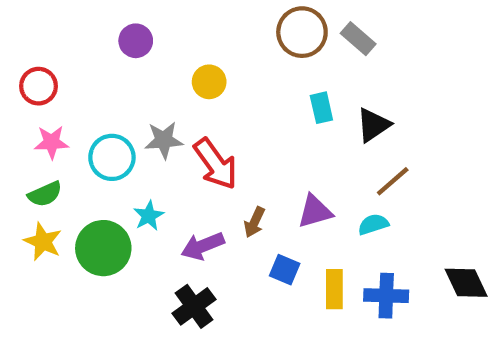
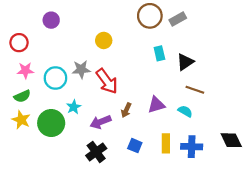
gray rectangle: (358, 39) -> (178, 19), turned -70
purple circle: (136, 41) -> (51, 20), moved
brown line: (393, 181) -> (195, 90), turned 60
cyan semicircle: (373, 224) -> (185, 111), turned 48
blue square: (285, 270) -> (135, 146), moved

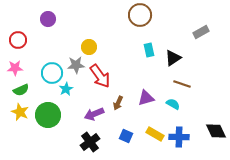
gray rectangle: (178, 19) -> (201, 32), moved
yellow circle: (104, 40) -> (89, 47), moved
pink star: (25, 70) -> (15, 68), moved
cyan star: (74, 107) -> (66, 89), moved
yellow rectangle: (166, 143) -> (155, 134), turned -60

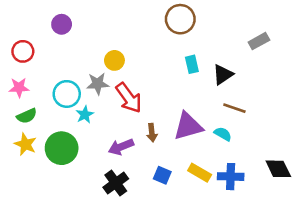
purple triangle: (146, 98) -> (188, 126), size x1.4
brown arrow: (118, 103) -> (152, 133), turned -32

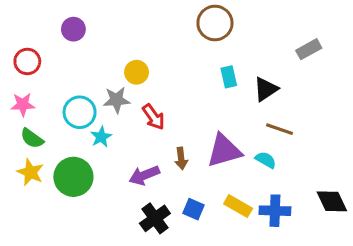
red arrow: (129, 98) -> (153, 117), size x0.7
green semicircle: (27, 116) -> (32, 138), turned 60
black cross: (116, 183) -> (155, 218), moved

